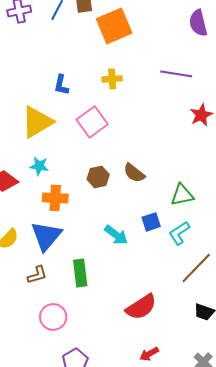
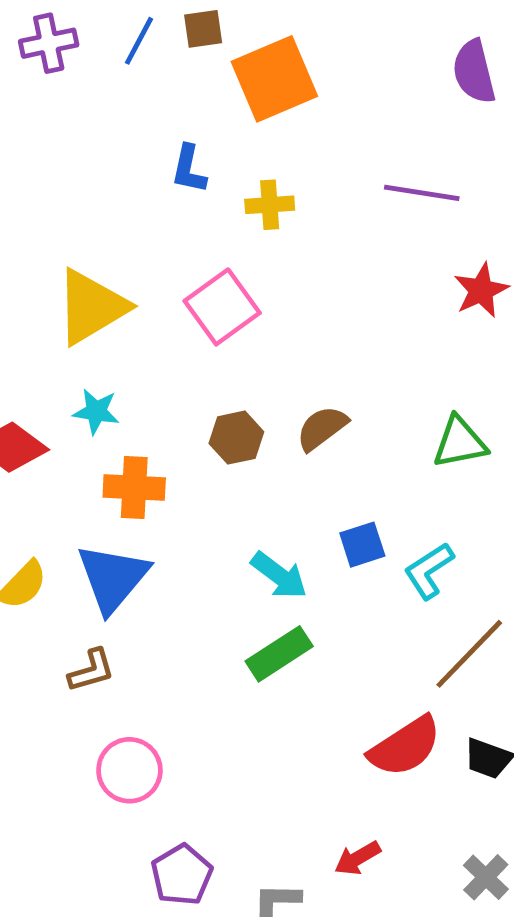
blue L-shape: (61, 85) -> (189, 169), moved
brown semicircle: (134, 173) -> (322, 428), turned 105
green triangle: (182, 195) -> (460, 442), moved
green rectangle: (80, 273) -> (279, 654), moved, turned 64
red semicircle: (141, 307) -> (405, 747), moved

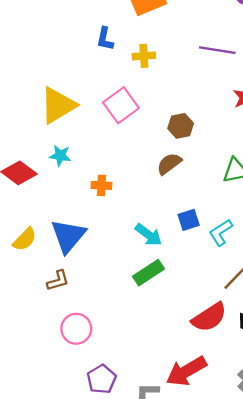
brown hexagon: (236, 438) -> (181, 126), moved
orange cross: (134, 488) -> (101, 185), moved, size x0.7
red arrow: (358, 858) -> (186, 371), size x1.8

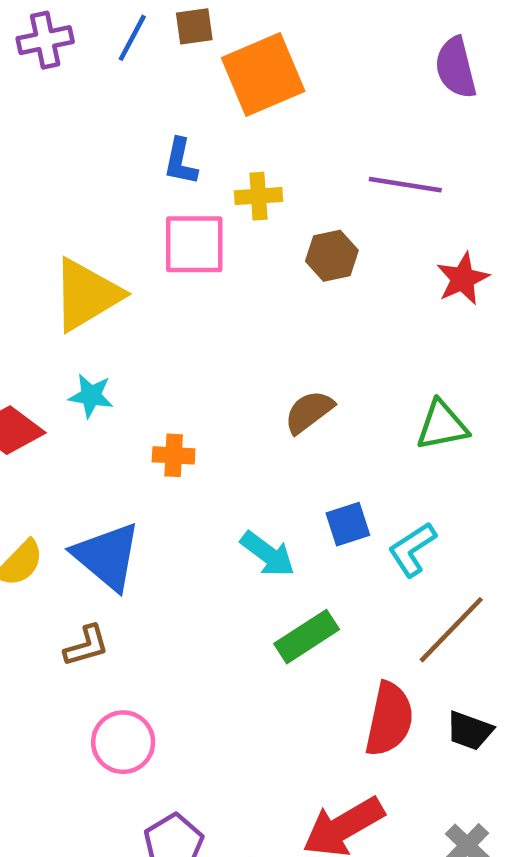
pink square: (121, 105) -> (194, 244), moved, turned 36
brown hexagon: (181, 126) -> (332, 256), moved
blue triangle: (68, 236) -> (107, 556), turned -30
green rectangle: (148, 273) -> (307, 637), moved
red semicircle: (209, 317) -> (389, 719), turned -45

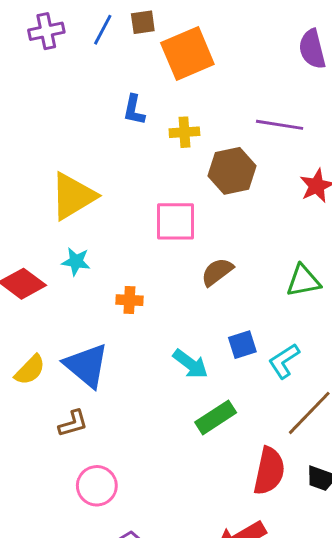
pink square: (194, 244) -> (176, 221), moved
brown hexagon: (332, 256) -> (232, 171), size x1.4

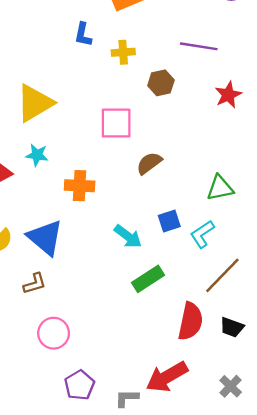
brown hexagon: (232, 171) -> (161, 83), size x0.7
green triangle: (303, 281) -> (220, 188), moved
orange cross: (129, 300) -> (80, 186), size x1.4

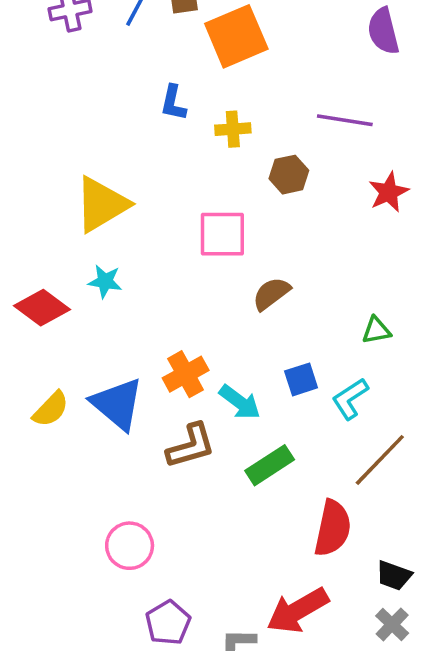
orange cross: (80, 186) -> (186, 374), moved, turned -32
green triangle: (220, 188) -> (376, 330), size x0.7
brown L-shape: (35, 284) -> (191, 446), moved, size x1.4
black trapezoid: (232, 327) -> (394, 575), moved

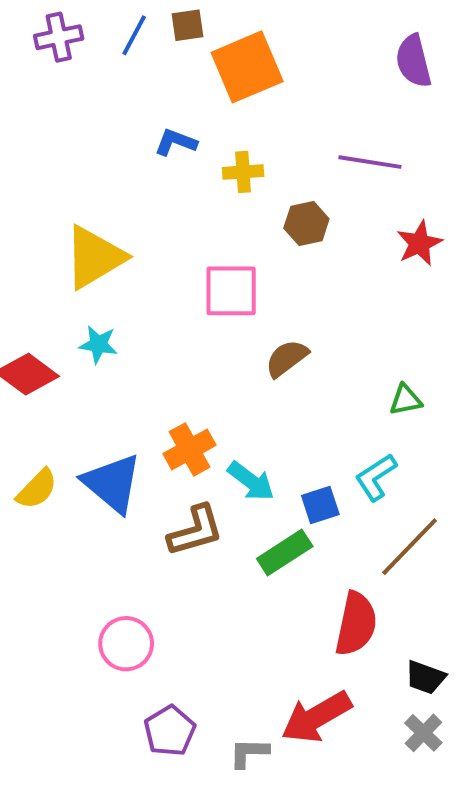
blue L-shape: (173, 103) -> (176, 142), turned 99
blue square: (301, 379) -> (320, 505), moved

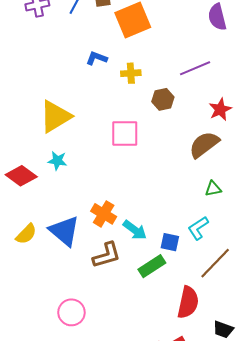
purple line: (370, 162) -> (195, 68), turned -32
brown semicircle: (287, 358) -> (204, 145), moved, size x1.4
orange cross: (190, 449) -> (104, 214), turned -30
blue square: (320, 505) -> (170, 242), turned 30

